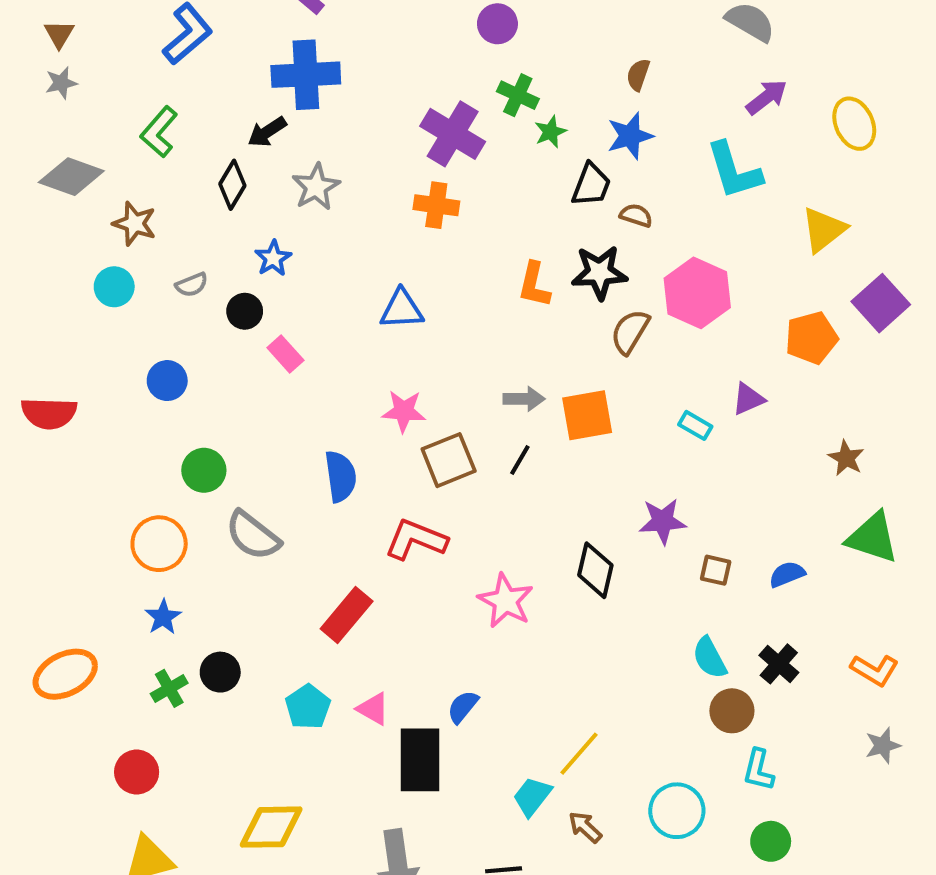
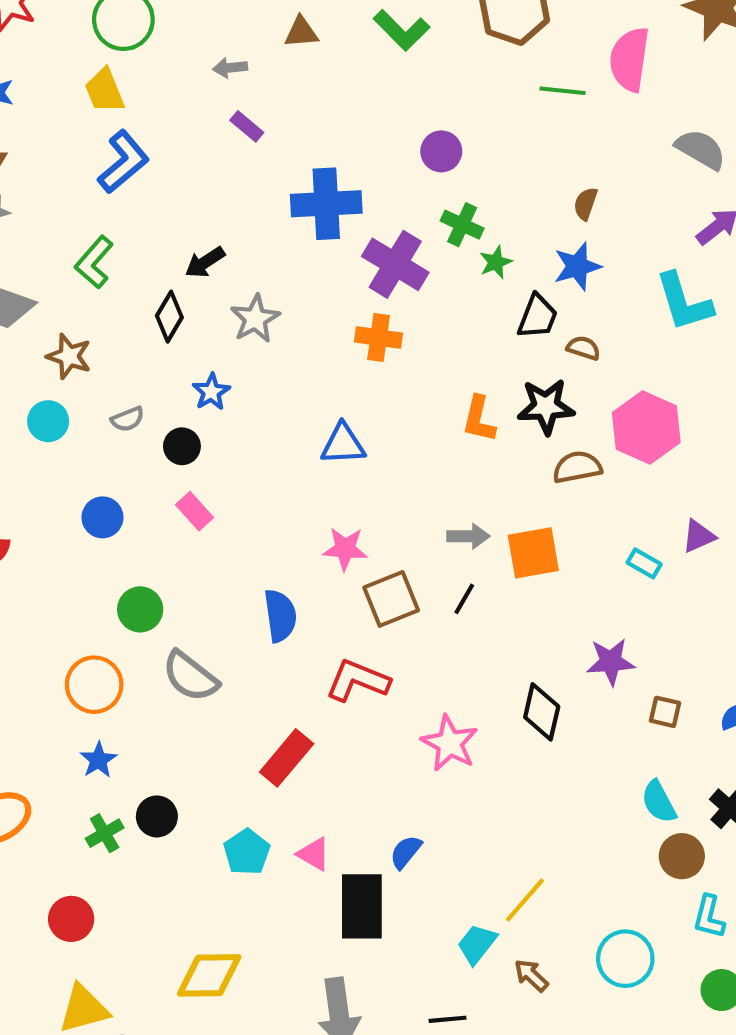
blue cross: (306, 75) -> (326, 204), moved
brown semicircle: (630, 332) -> (577, 467), turned 48
pink rectangle: (285, 354) -> (195, 511), moved

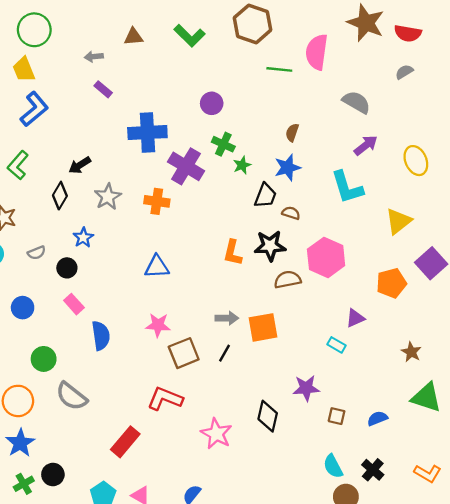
orange cross: (379, 338) -> (157, 201), moved
cyan rectangle: (644, 563) -> (337, 345), moved
blue semicircle: (280, 616) -> (101, 336), moved
blue star: (98, 760) -> (20, 443), size x1.4

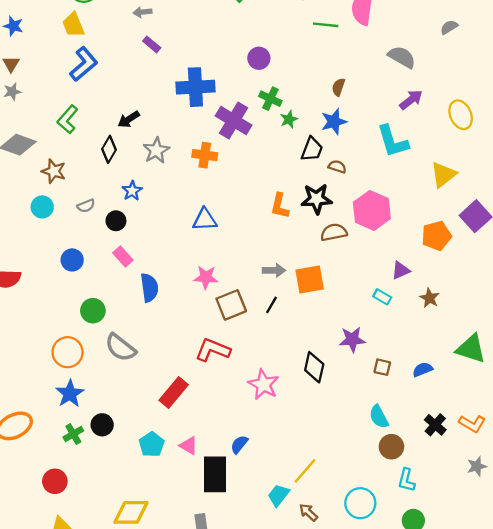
brown star: (411, 352) -> (429, 298), moved
black cross: (373, 470) -> (435, 425), moved

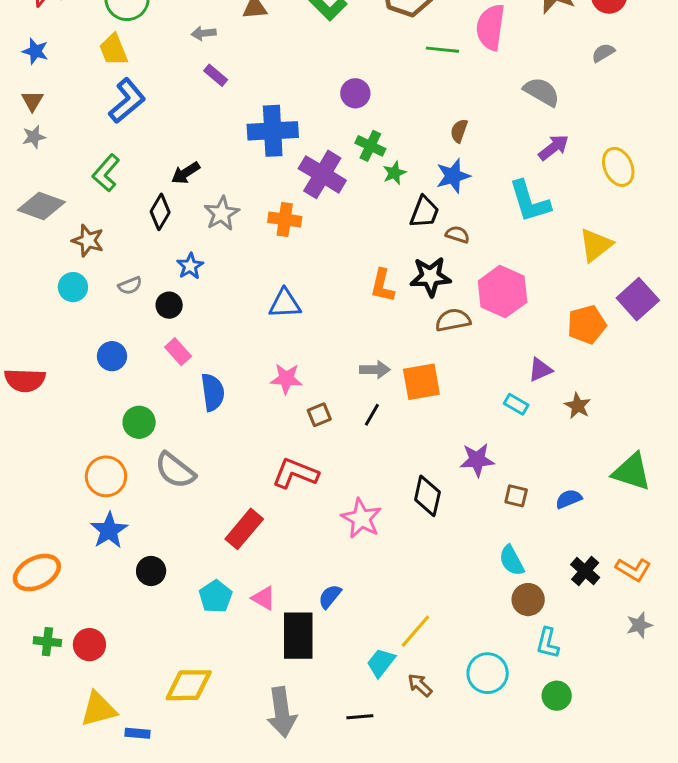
brown square: (231, 305) -> (319, 415), size x0.6
green cross: (73, 434) -> (47, 642), moved, turned 36

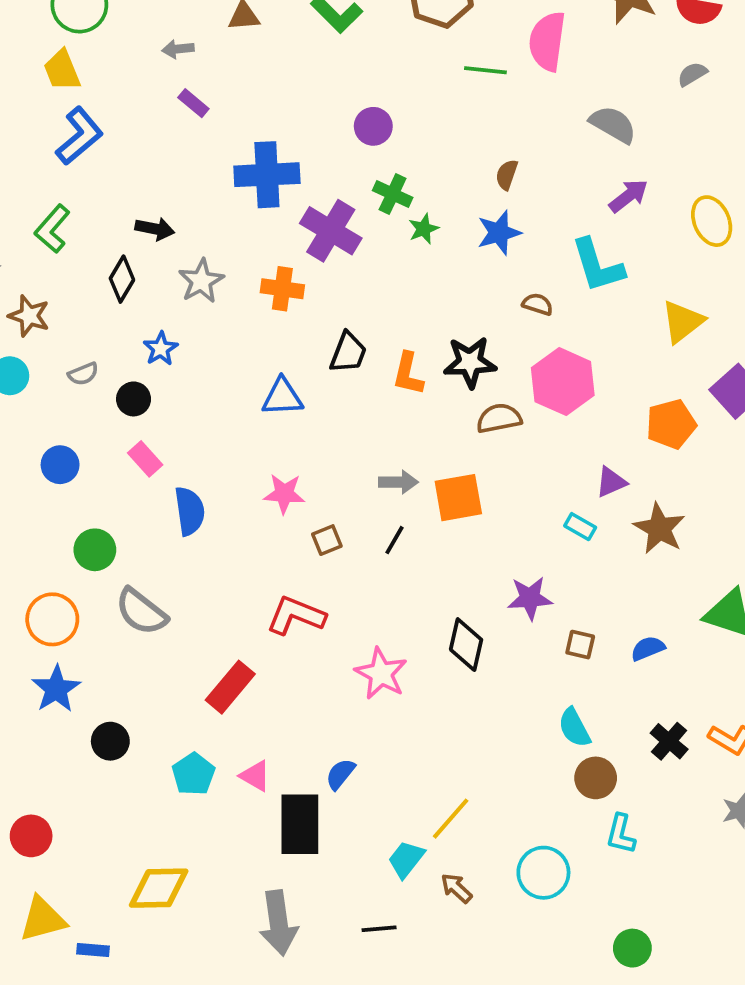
black arrow: (186, 173) -> (155, 229), turned -136
black trapezoid: (424, 212) -> (348, 353), moved
brown semicircle: (457, 234) -> (538, 304), moved
brown star: (578, 406) -> (659, 529), size x1.5
green circle: (557, 696) -> (632, 948), moved

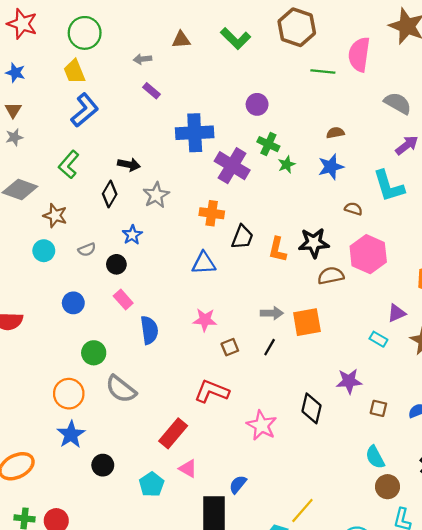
brown semicircle: (507, 175) -> (335, 133), turned 60
orange cross: (282, 289) -> (212, 213), moved
pink triangle: (255, 776) -> (188, 469), moved

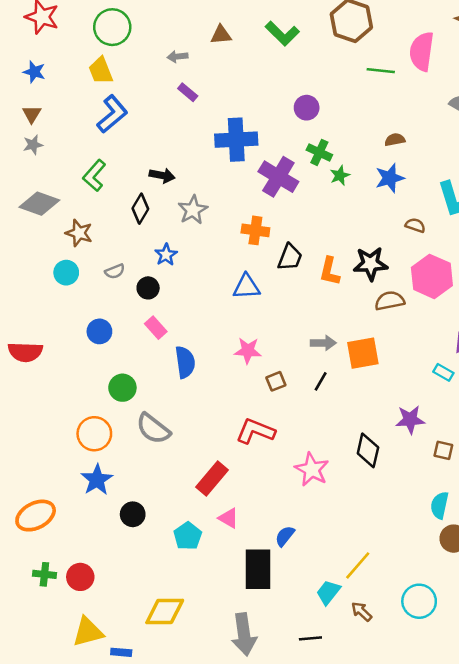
cyan semicircle: (375, 457) -> (440, 505), turned 40

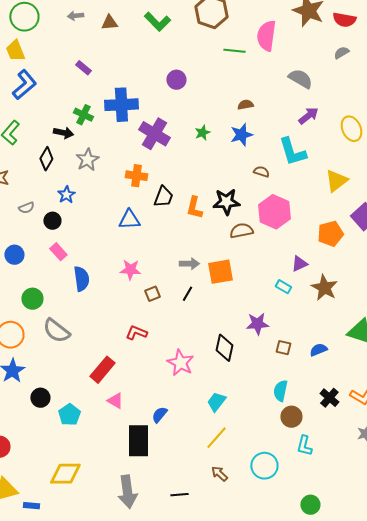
gray arrow: (177, 57) -> (75, 16), moved
green cross: (319, 152) -> (83, 115), moved
red L-shape: (255, 431) -> (136, 333), size x0.7
cyan pentagon: (188, 536) -> (69, 415), moved
cyan trapezoid: (328, 592) -> (216, 402), moved

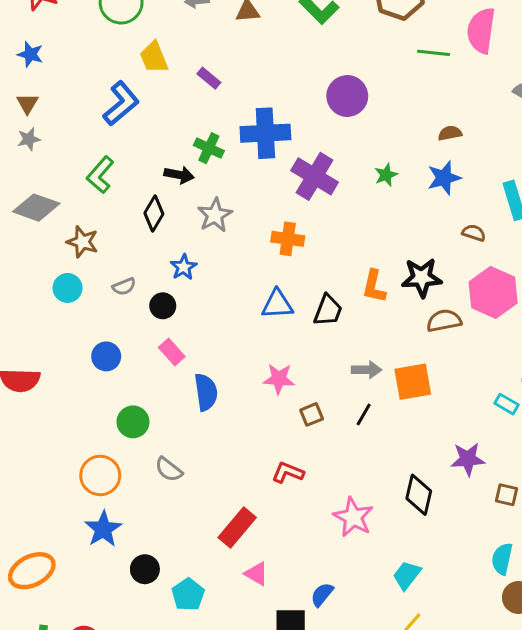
yellow trapezoid: (15, 51) -> (154, 57), moved
purple circle: (176, 80) -> (347, 96), size x1.4
black trapezoid: (163, 197) -> (328, 310), moved
gray semicircle: (56, 331) -> (169, 470), size x0.7

